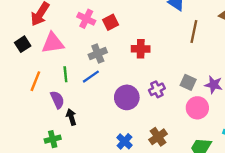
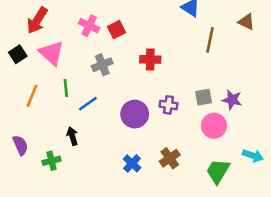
pink triangle: (53, 43) -> (52, 53), turned 50
blue line: (91, 77) -> (88, 104), moved
gray square: (188, 82) -> (204, 97), turned -35
purple cross: (157, 89) -> (168, 105), turned 35
purple semicircle: (57, 100) -> (20, 145), moved

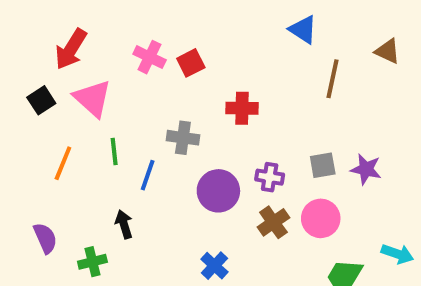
gray cross: (102, 65) -> (183, 138), moved, turned 30
blue line: (88, 104) -> (148, 175), turned -36
pink circle: (214, 126) -> (321, 218), moved
brown cross: (170, 158) -> (273, 222), moved

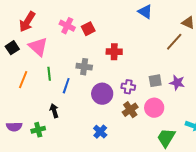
brown line: (333, 79) -> (174, 42), moved, turned 30
purple semicircle: (45, 238) -> (14, 127), moved, turned 112

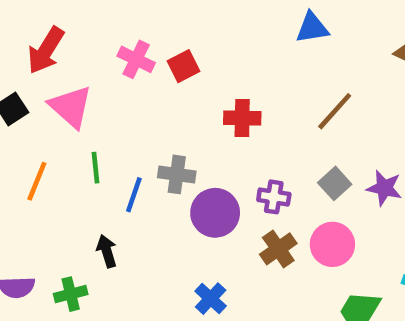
blue triangle: (145, 12) -> (312, 28), turned -42
brown line: (174, 42) -> (335, 111), moved
gray cross: (84, 67) -> (177, 174), moved
gray square: (155, 81) -> (335, 183), turned -32

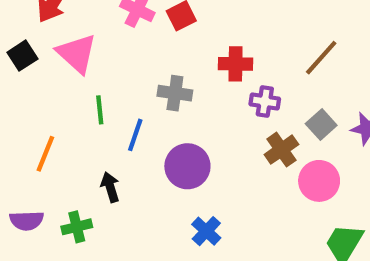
gray cross: (177, 174) -> (175, 93), moved
orange line: (37, 181) -> (45, 154), moved
purple cross: (274, 197) -> (265, 102), moved
purple circle: (215, 213) -> (187, 166), moved
brown cross: (278, 249) -> (281, 150), moved

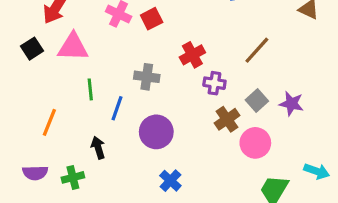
pink triangle: (77, 53) -> (73, 47), turned -40
red cross: (236, 64) -> (192, 55), turned -30

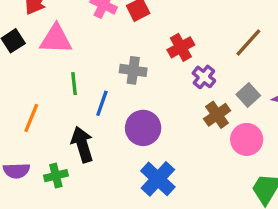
purple cross: (214, 83) -> (204, 77), turned 30
black arrow: (98, 148) -> (82, 144), size x1.5
blue cross: (170, 181) -> (158, 179), size x1.5

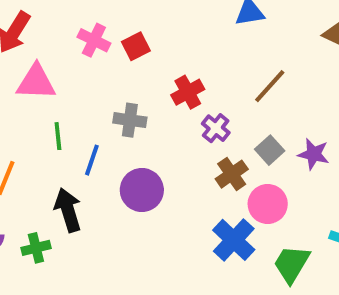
blue cross: (158, 179) -> (234, 240), moved

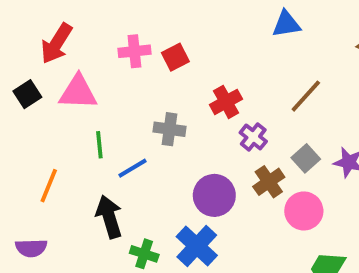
pink cross: (94, 40) -> (134, 51), turned -32
blue line: (92, 160) -> (132, 168), turned 40
purple circle: (142, 190) -> (214, 195), moved
blue cross: (234, 240) -> (197, 246), moved
green cross: (36, 248) -> (144, 254), moved, turned 32

